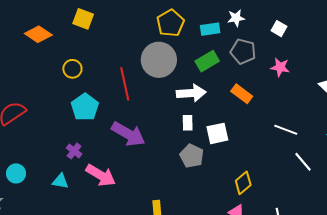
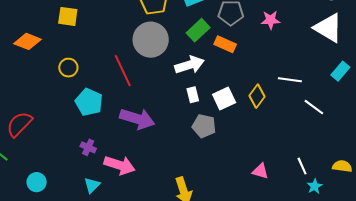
orange rectangle: (242, 94) -> (225, 44), moved
cyan triangle: (60, 181) -> (92, 185), moved, turned -42
yellow diamond: (243, 183) -> (257, 96), moved

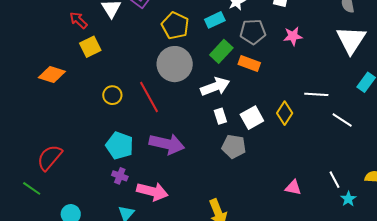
yellow square: (68, 16) -> (90, 47), turned -30
white triangle: (328, 28) -> (351, 40), turned 36
yellow circle: (68, 68) -> (112, 95), moved
cyan pentagon: (89, 102) -> (120, 146), moved

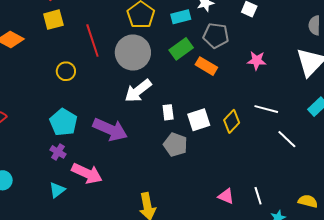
pink star: (293, 36) -> (257, 61), moved
white arrow: (215, 87) -> (138, 91), moved, turned 152
red line: (149, 97) -> (92, 41), moved
white line: (335, 180) -> (258, 196), moved

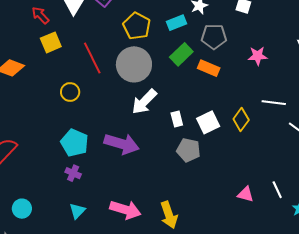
pink arrow: (87, 173) -> (125, 210), moved

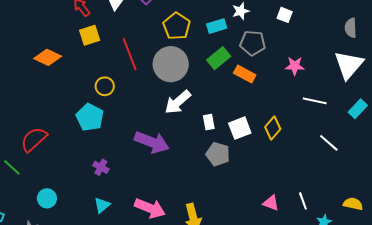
white line: (274, 103) -> (315, 101), moved
cyan pentagon: (74, 143) -> (90, 117), moved

